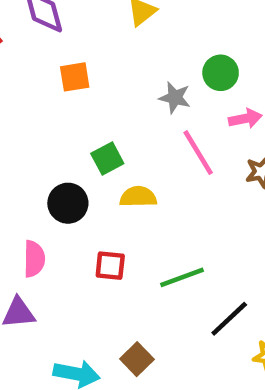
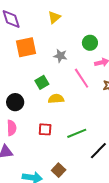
orange square: (75, 77) -> (26, 47), size x1.5
gray star: (175, 98) -> (60, 56), moved
black circle: (68, 203) -> (15, 102), moved

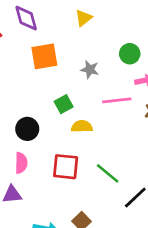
pink line: (82, 78) -> (117, 100), turned -65
red square: (45, 129) -> (66, 167), size x1.5
green line: (77, 133) -> (108, 173), turned 60

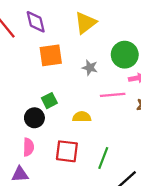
yellow triangle: (84, 18) -> (85, 23), size x1.5
green circle: (130, 54) -> (125, 55), size x1.5
green square: (64, 104) -> (49, 101), moved
green line: (108, 173) -> (103, 158), turned 70

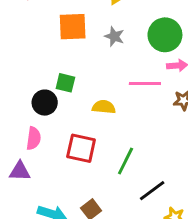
gray star: (90, 68) -> (114, 36), moved
green square: (49, 101) -> (65, 83), turned 35

